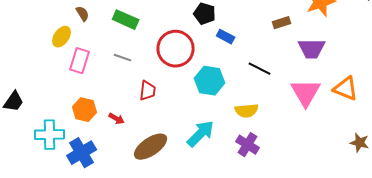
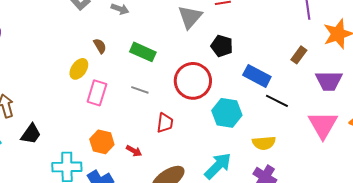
brown rectangle: (282, 23) -> (299, 55), turned -36
blue rectangle: (226, 37) -> (257, 76), moved, size x1.5

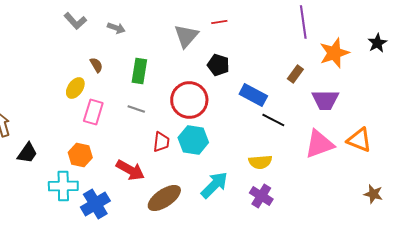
green rectangle: (143, 52) -> (139, 71), turned 75
cyan hexagon: (227, 113) -> (193, 140), moved
pink triangle: (323, 125) -> (319, 144), turned 40
orange hexagon: (102, 142) -> (80, 155), moved
red arrow: (134, 151) -> (130, 170), size x1.8

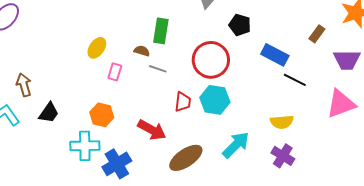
brown semicircle: (96, 65) -> (142, 51), moved, turned -42
pink rectangle: (93, 112) -> (115, 72), size x0.7

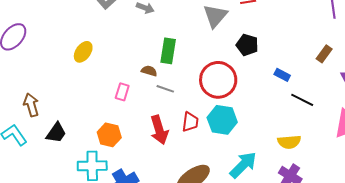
yellow ellipse: (97, 48) -> (83, 52), moved
blue rectangle: (275, 55) -> (282, 75), size x0.6
red arrow: (152, 130) -> (159, 130), moved, turned 44

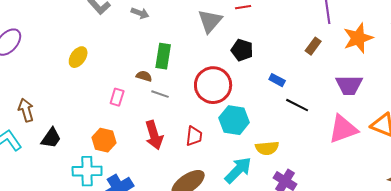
brown rectangle: (324, 54) -> (313, 46), moved
cyan hexagon: (222, 120) -> (234, 120), moved
red trapezoid: (190, 122) -> (194, 136), moved
yellow semicircle: (289, 142) -> (267, 148), moved

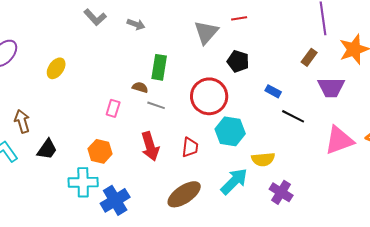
yellow ellipse: (78, 57) -> (56, 68), moved
purple trapezoid: (349, 85) -> (331, 87), moved

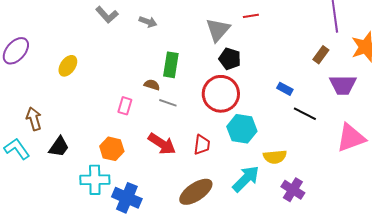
black pentagon: (238, 61) -> (230, 59), moved
red arrow: (150, 146) -> (162, 144), turned -40
blue cross: (115, 200) -> (127, 198), turned -36

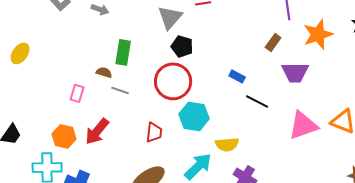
red arrow: (162, 144) -> (97, 131), moved, turned 96

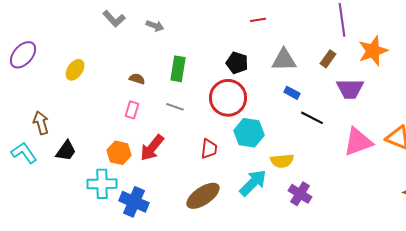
gray triangle: (170, 17) -> (284, 60), moved, turned 48
brown semicircle: (104, 72) -> (137, 79), moved

